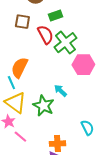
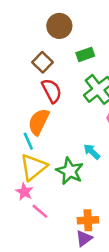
brown square: (22, 22) -> (43, 62), turned 35
red semicircle: (45, 35) -> (52, 91), moved
yellow triangle: (15, 103) -> (33, 167), turned 45

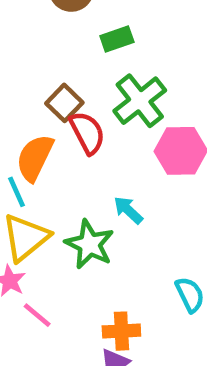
brown square: (43, 62) -> (64, 103), moved
red semicircle: (52, 91) -> (87, 133), moved

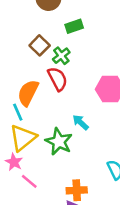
green cross: (140, 101) -> (61, 56), moved, size x0.6
brown square: (64, 103) -> (40, 45), moved

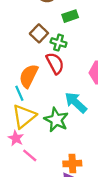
green cross: (61, 56) -> (59, 43), turned -35
cyan arrow: (81, 122) -> (76, 102), size x1.5

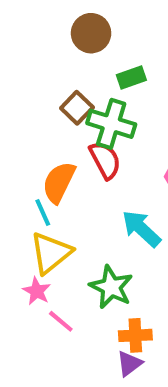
green cross: (59, 43) -> (111, 124), size x1.6
green star: (56, 120) -> (111, 287), moved

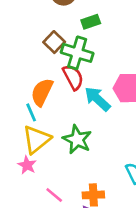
cyan arrow: (141, 229) -> (97, 99), moved
green star: (111, 287) -> (77, 139), moved
pink line: (61, 321) -> (54, 195), moved

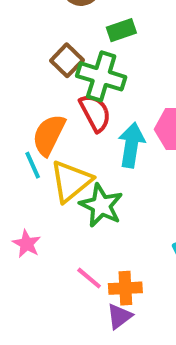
cyan arrow: (97, 99) -> (131, 145), turned 56
yellow triangle: (37, 139) -> (71, 181), moved
pink line: (54, 195) -> (89, 278), moved

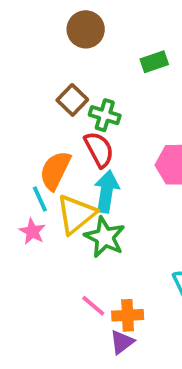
green rectangle: (121, 30) -> (154, 62), moved
green cross: (101, 76) -> (105, 115), size x0.7
cyan arrow: (131, 145) -> (107, 191), moved
pink star: (27, 244) -> (32, 231), moved

